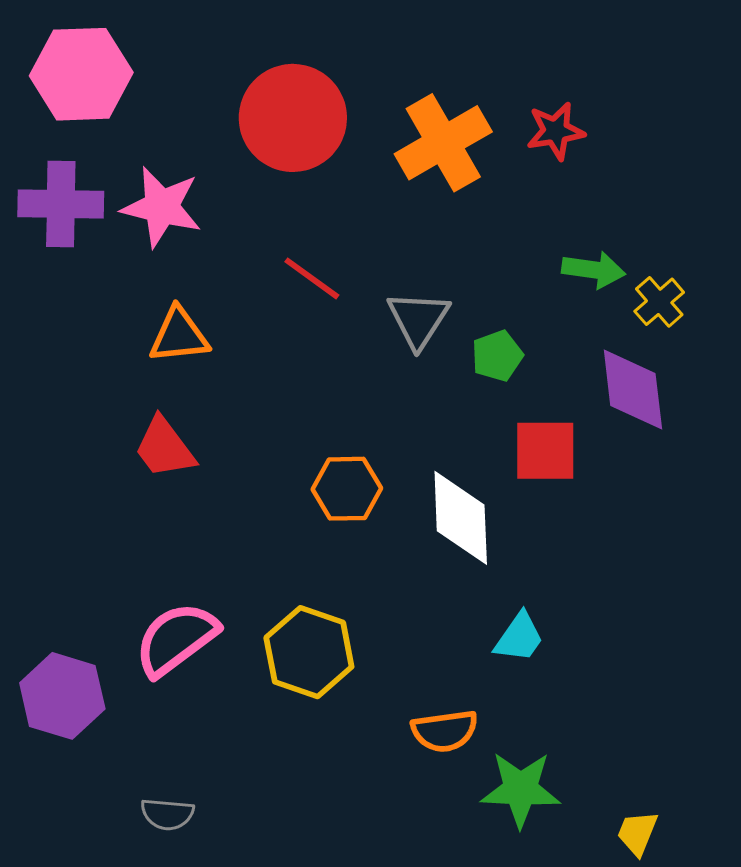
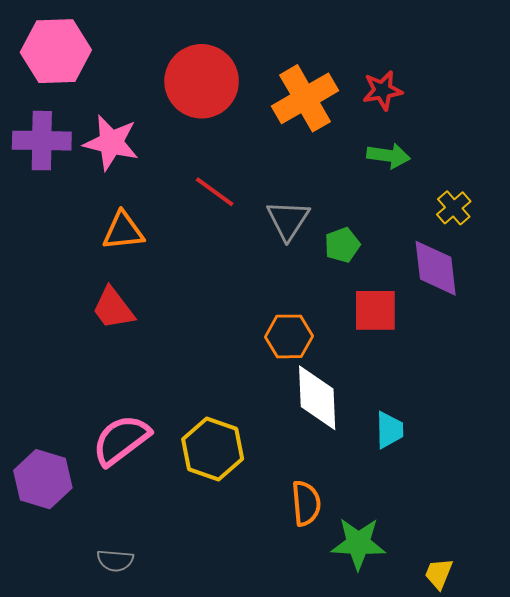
green arrow: (594, 270) -> (388, 156), moved
orange hexagon: (347, 489) -> (289, 336), moved
white diamond: (461, 518) -> (317, 398), moved
cyan trapezoid: (519, 638) -> (389, 430), moved, turned -36
orange semicircle: (445, 731) -> (306, 503), turned -87

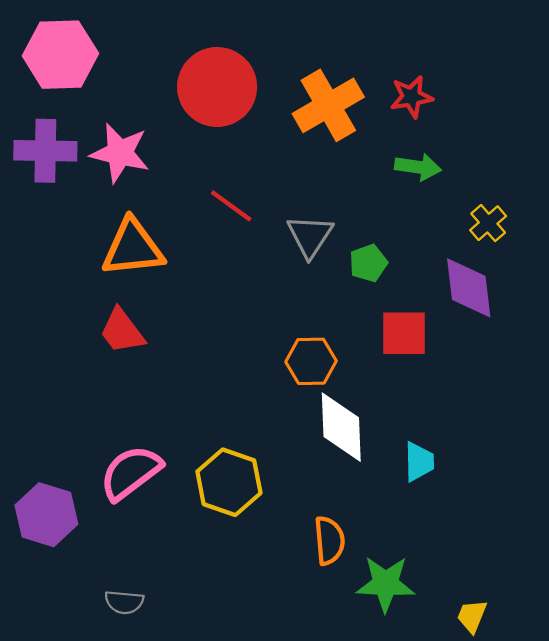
orange triangle: (123, 231) -> (133, 248), size x1.4

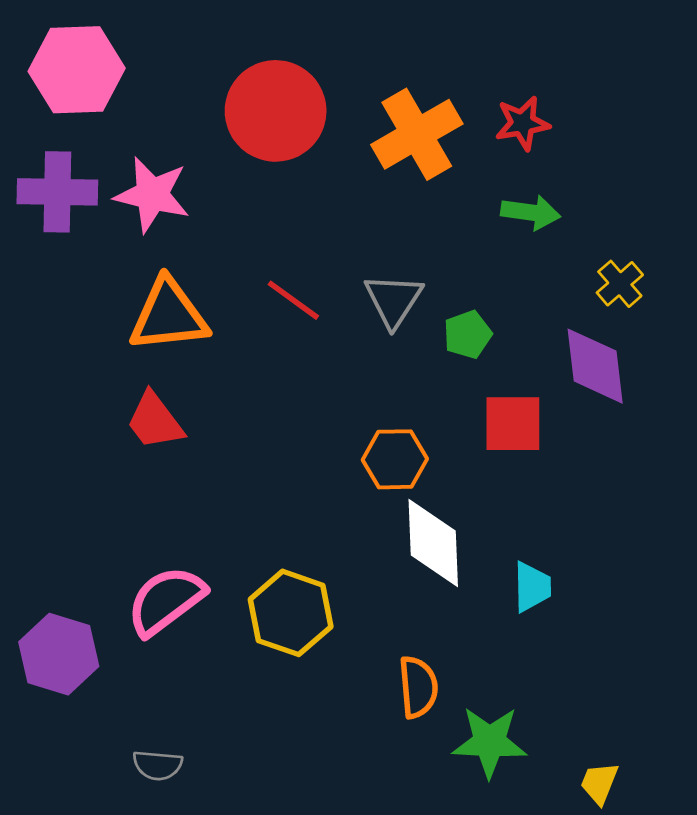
red line: (231, 206) -> (293, 300), moved

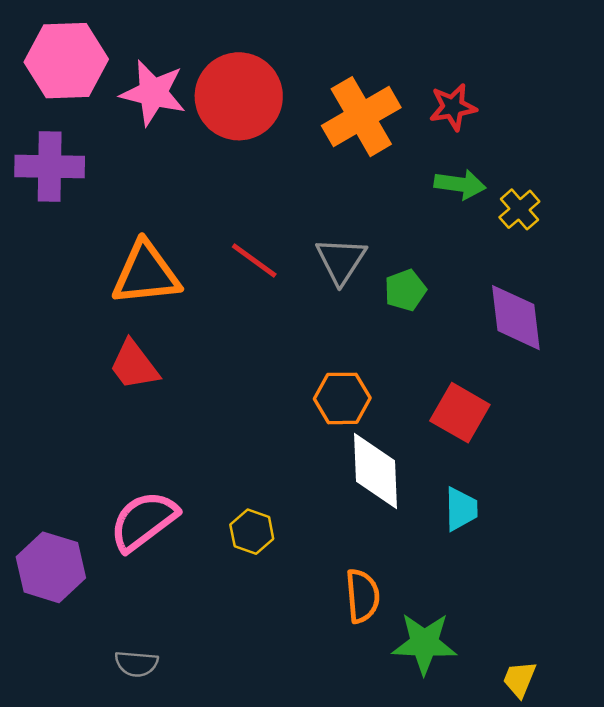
pink star: (152, 195) -> (153, 93), moved
yellow cross: (620, 284) -> (519, 209), moved
red square: (513, 424) -> (460, 413), moved, turned 30
yellow hexagon: (291, 613) -> (252, 532), size x0.6

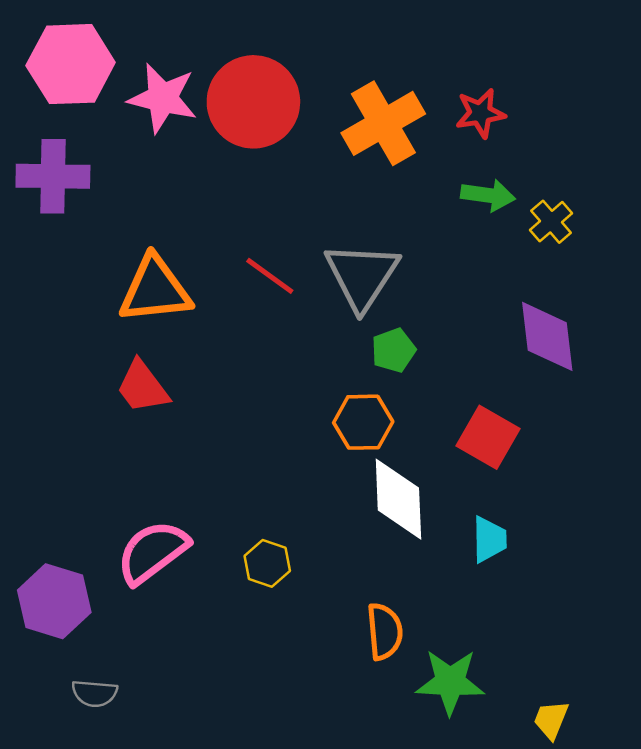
gray triangle: (341, 260) -> (362, 276), size x1.4
green pentagon: (405, 290) -> (393, 350), moved
gray semicircle: (136, 664) -> (95, 693), moved

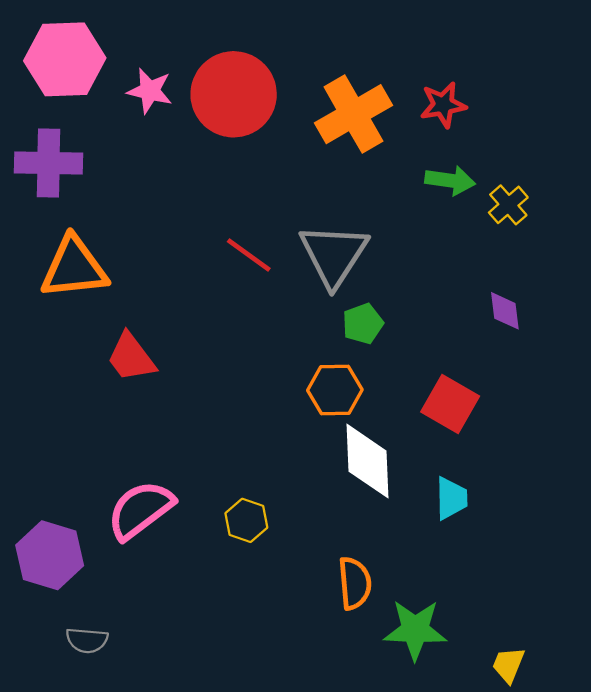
pink star: (163, 98) -> (150, 91), size x0.7
orange triangle: (155, 290) -> (74, 268), moved
purple diamond: (547, 336) -> (505, 311), size x0.6

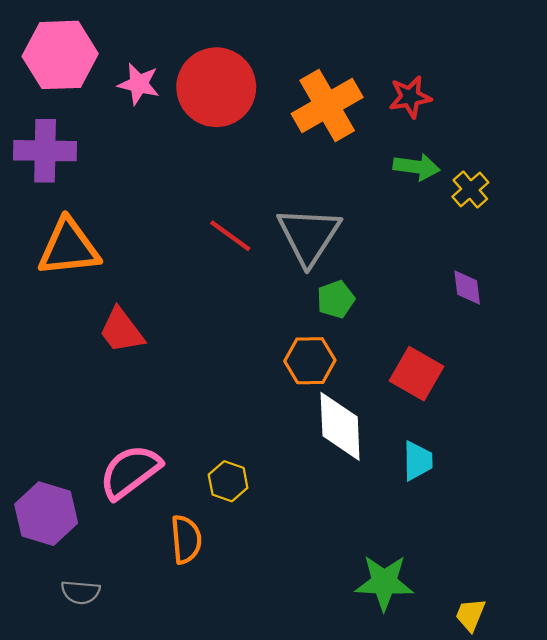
orange semicircle: (355, 583) -> (186, 539), moved

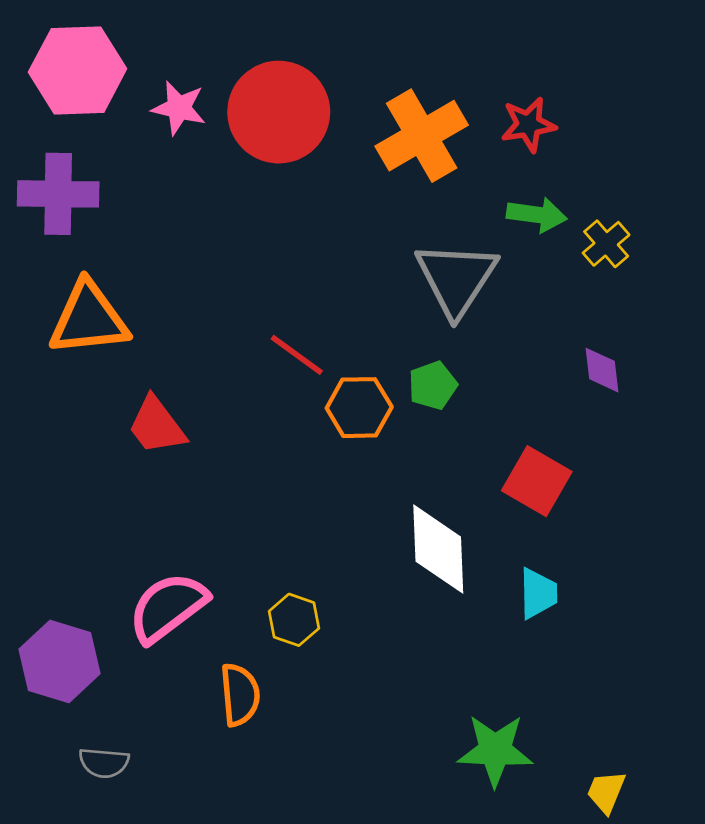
red line: (230, 236) -> (297, 355), moved
gray triangle: (309, 236) -> (456, 279), moved
orange hexagon: (310, 361) -> (359, 408), moved

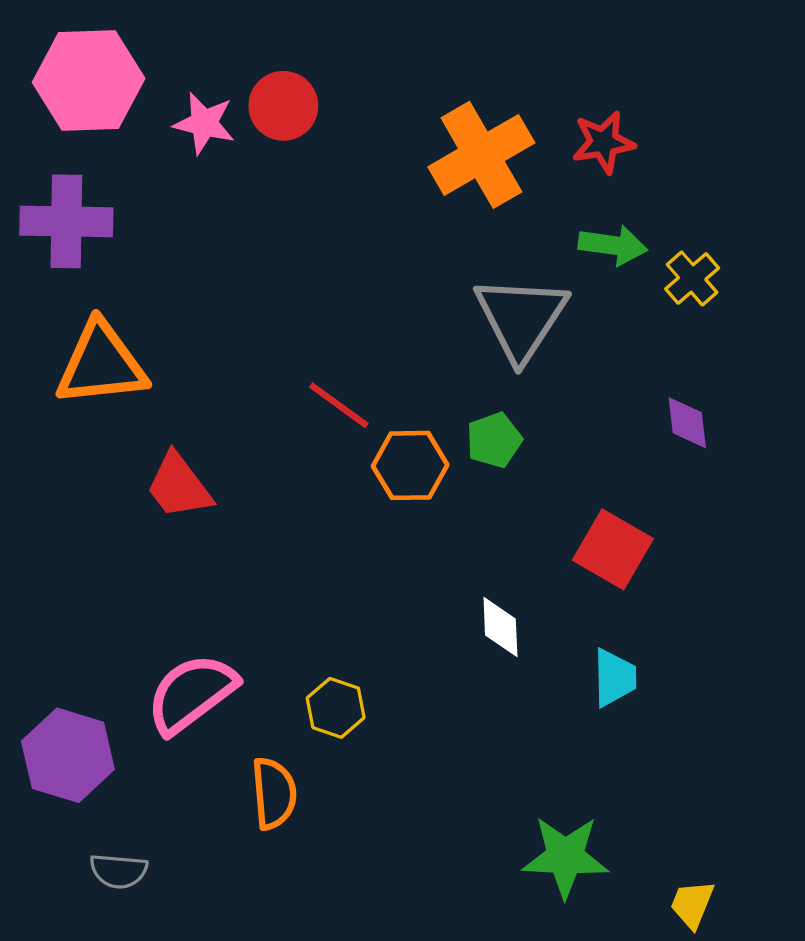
red circle: (279, 112) -> (283, 106), moved, size x0.6
white diamond: (438, 549) -> (500, 627), size x0.6

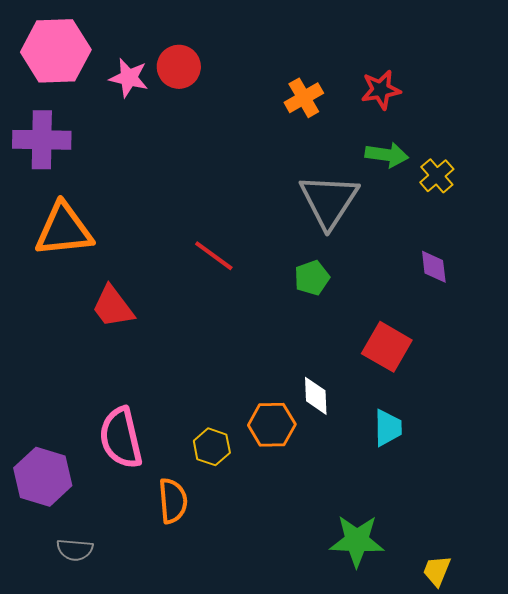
orange cross: (481, 155) -> (304, 98), size x0.6
orange hexagon: (410, 465) -> (272, 425), moved
pink semicircle: (192, 694) -> (121, 438), turned -66

